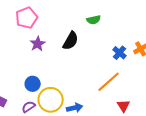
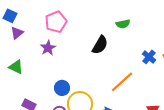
purple star: (38, 44) -> (48, 48), moved
orange line: (109, 82) -> (122, 82), moved

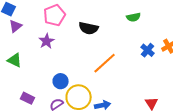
green semicircle: (123, 24) -> (134, 17), moved
black semicircle: (100, 45) -> (89, 28), moved, turned 72
orange line: (122, 82) -> (105, 63), moved

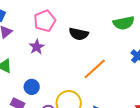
green semicircle: (134, 17) -> (124, 23), size x1.5
blue circle: (61, 81) -> (32, 87), moved

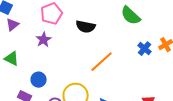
green semicircle: (124, 23) -> (131, 16), turned 55

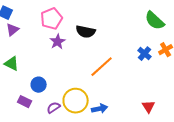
green semicircle: (131, 16) -> (155, 21), moved
purple star: (44, 40) -> (58, 42), moved

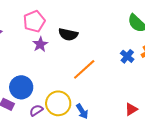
blue circle: (39, 85) -> (21, 87), size x1.5
red triangle: (149, 107) -> (131, 109), turned 32
blue arrow: (100, 109) -> (82, 111), turned 70

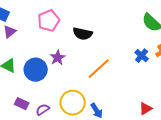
purple star: (40, 44) -> (58, 58), moved
blue circle: (21, 87) -> (36, 70), moved
purple semicircle: (36, 110) -> (43, 110), moved

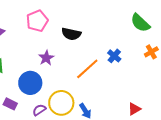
blue cross: (142, 56) -> (114, 56), moved
blue circle: (36, 70) -> (30, 83), moved
purple semicircle: (43, 110) -> (39, 110), moved

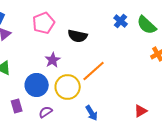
blue cross: (114, 56) -> (121, 21), moved
yellow circle: (61, 103) -> (68, 87), moved
purple rectangle: (10, 104) -> (17, 106), turned 48

